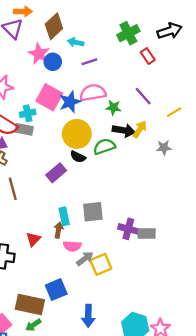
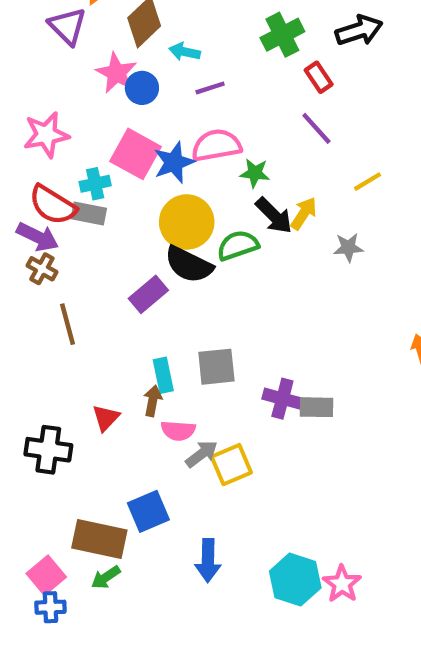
purple line: (143, 96) -> (316, 128), moved
black arrow: (124, 130) -> (274, 216), turned 35
black semicircle: (78, 157) -> (189, 265), size x1.6

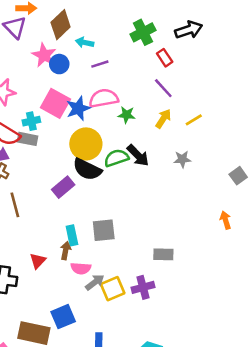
yellow arrow: (304, 213) -> (163, 119), moved
black arrow: (274, 216) -> (138, 155), moved
purple cross: (282, 399) -> (143, 287), moved, turned -30

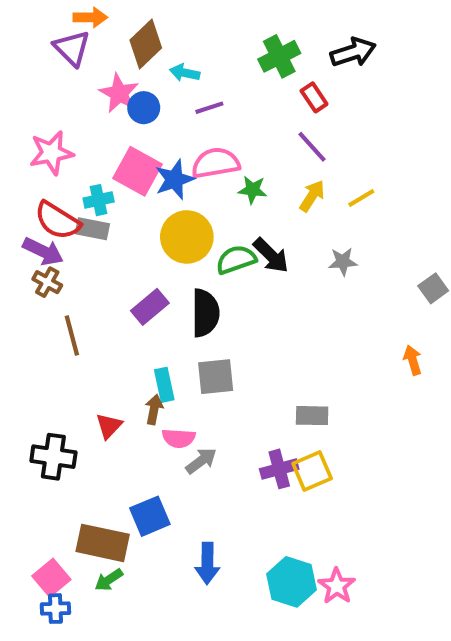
black semicircle: (87, 169) -> (205, 313), moved, turned -116
yellow square: (113, 289) -> (312, 471), moved

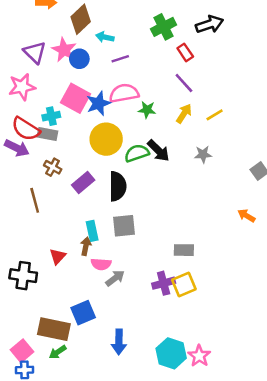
purple triangle: (72, 48) -> (35, 52), moved
brown cross: (47, 282) -> (53, 167), moved
orange arrow: (413, 360) -> (246, 216), turned -42

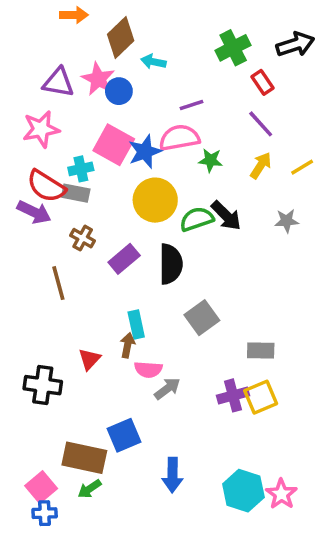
purple triangle: (35, 52) -> (58, 82), turned -35
purple line: (120, 59) -> (192, 105), moved
gray square: (124, 226) -> (202, 318), moved, turned -30

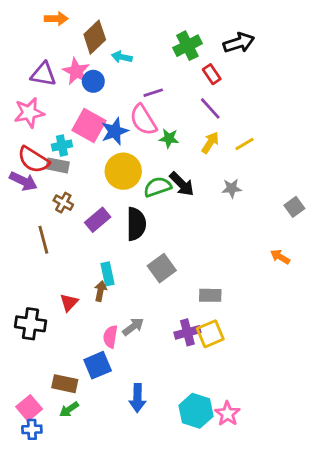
pink semicircle: (179, 138) -> (143, 120), turned -112
pink semicircle: (148, 370) -> (110, 337), moved, turned 95
brown rectangle: (84, 458) -> (65, 384), size x0.7

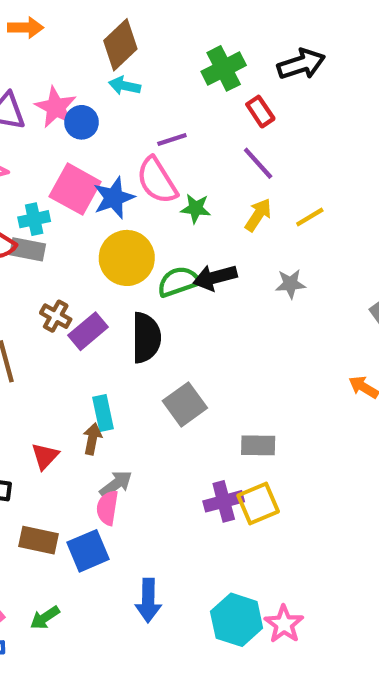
brown diamond: (95, 37) -> (120, 45), moved
black arrow: (182, 184) -> (215, 277), turned 120
brown cross: (63, 203) -> (56, 316), moved
gray arrow: (133, 327) -> (116, 484), moved
brown rectangle: (65, 384) -> (38, 540), moved

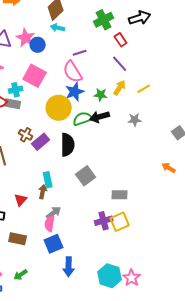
blue star: (114, 198) -> (75, 92), moved
green star: (196, 208) -> (101, 95), moved
blue square: (88, 551) -> (54, 244), moved

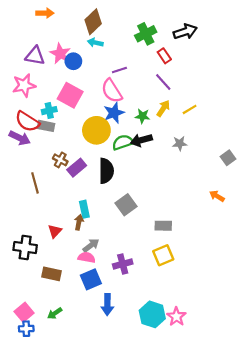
purple cross: (104, 221) -> (123, 264), moved
pink semicircle: (50, 224) -> (87, 257), turned 91

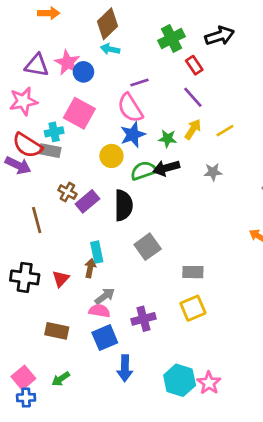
yellow circle: (96, 130) -> (111, 156), size x0.7
black cross: (25, 248) -> (25, 277), moved

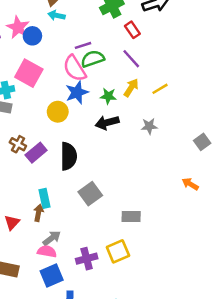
green semicircle: (144, 171) -> (93, 59), moved
yellow square: (193, 308) -> (118, 251), moved

